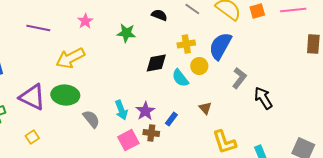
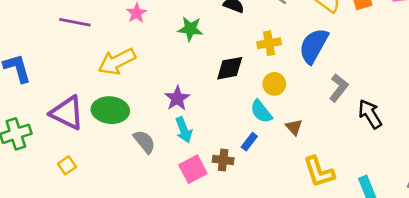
yellow circle: (199, 66) -> (274, 84), moved
cyan semicircle: (180, 78) -> (261, 111), moved
purple star: (145, 111) -> (177, 98), moved

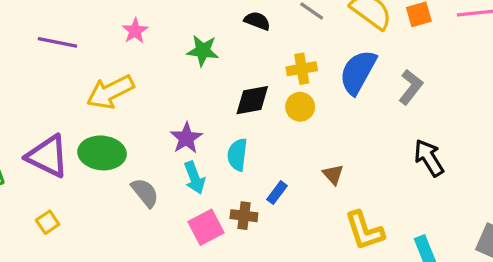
yellow circle: (274, 84) -> (300, 107), moved
gray L-shape: (339, 88) -> (411, 87), moved
cyan semicircle: (261, 111) -> (237, 155), moved, turned 45

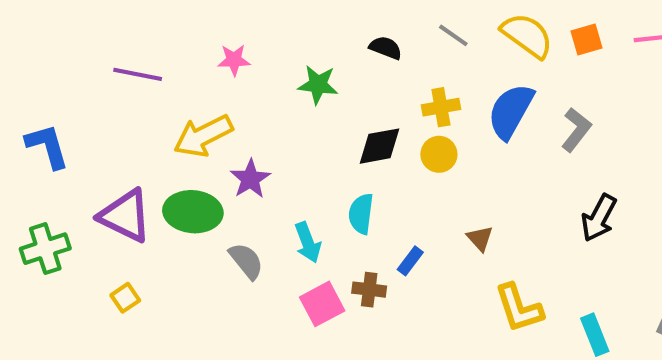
pink star: (135, 31) -> (234, 60), turned 30
purple star: (186, 138) -> (250, 179), moved
black arrow: (429, 158) -> (599, 218), turned -120

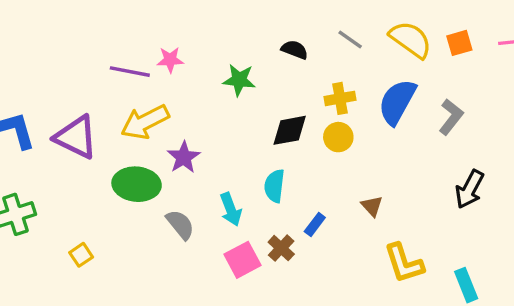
purple line: (138, 74) -> (130, 72), moved
purple triangle: (125, 216) -> (76, 137), moved
brown cross: (369, 290) -> (281, 248), turned 36

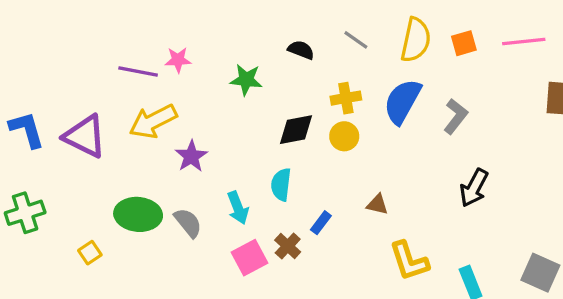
yellow semicircle: (411, 40) -> (416, 40), turned 66
green ellipse: (137, 184) -> (138, 214), moved
brown triangle: (372, 206) -> (377, 204), turned -35

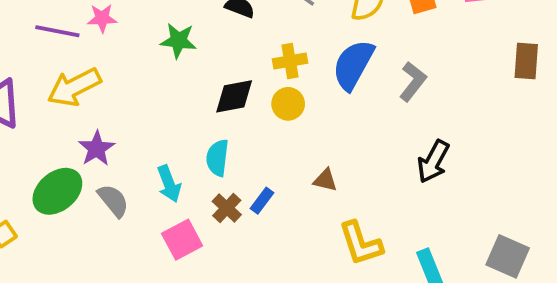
purple star: (191, 156) -> (96, 148), moved
green ellipse: (138, 214) -> (57, 191), turned -45
brown cross: (288, 246) -> (227, 208), moved

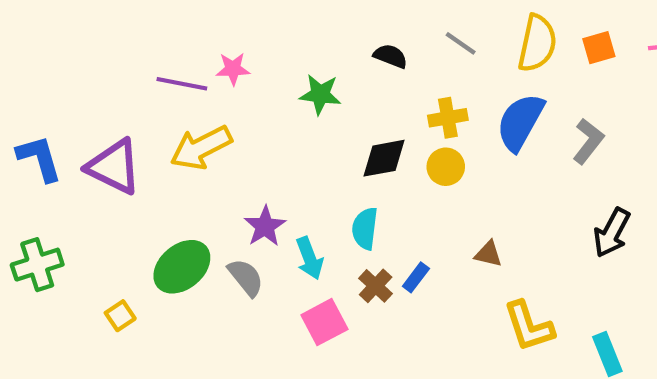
purple star: (96, 148) -> (265, 226), moved

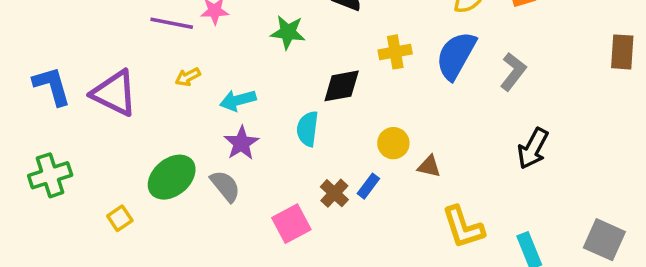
yellow arrow: (201, 148) -> (188, 77), size x0.5
yellow circle: (446, 167) -> (393, 143), moved
cyan semicircle: (365, 228) -> (308, 129), moved
cyan arrow: (310, 258) -> (238, 100), moved, turned 96

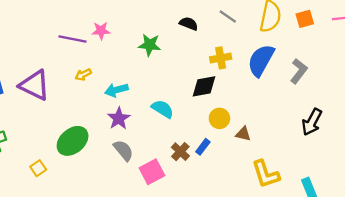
black diamond: (342, 86) -> (204, 86), moved
cyan semicircle: (308, 129) -> (163, 109), turned 115
gray semicircle: (225, 186) -> (123, 150), moved

